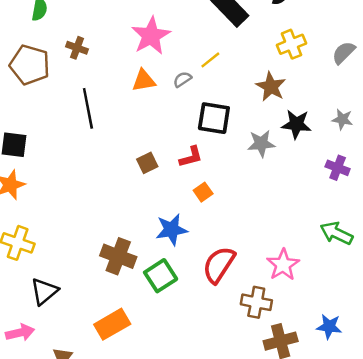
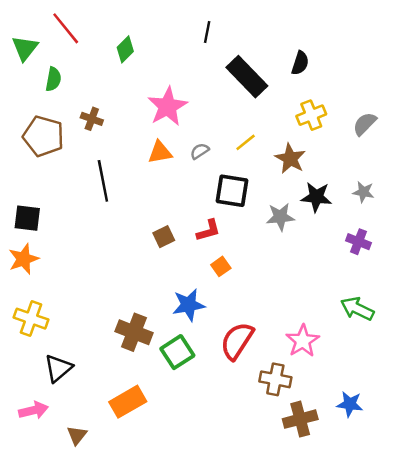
yellow line: (210, 60) -> (246, 142), moved

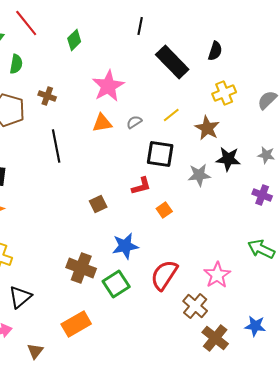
brown square: (164, 237) -> (98, 204), moved
orange square: (221, 266) -> (164, 210), moved
brown cross: (275, 379) -> (195, 306), turned 30
brown cross: (300, 419) -> (215, 338), turned -36

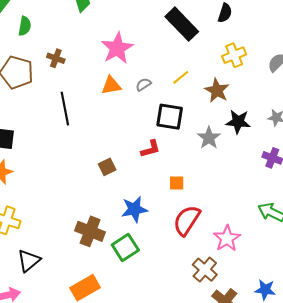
gray star: (199, 175) -> (209, 138), turned -30
orange square: (164, 210) -> (177, 183), moved, turned 35
red semicircle: (164, 275) -> (187, 220), moved

